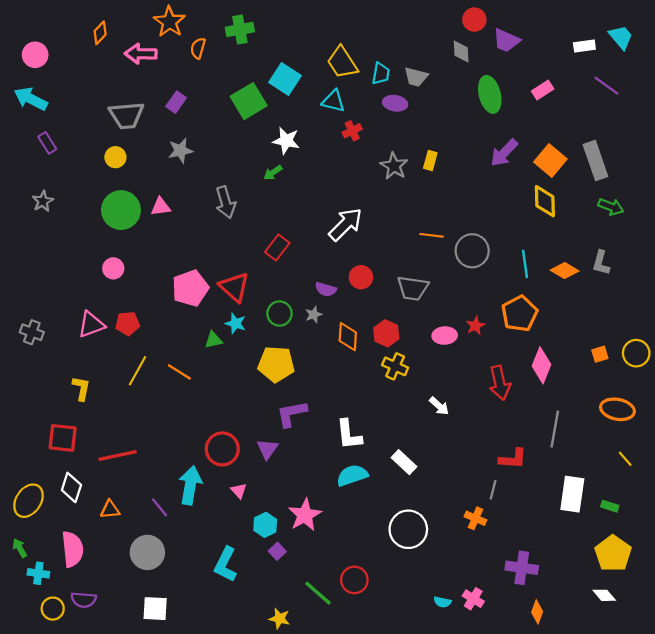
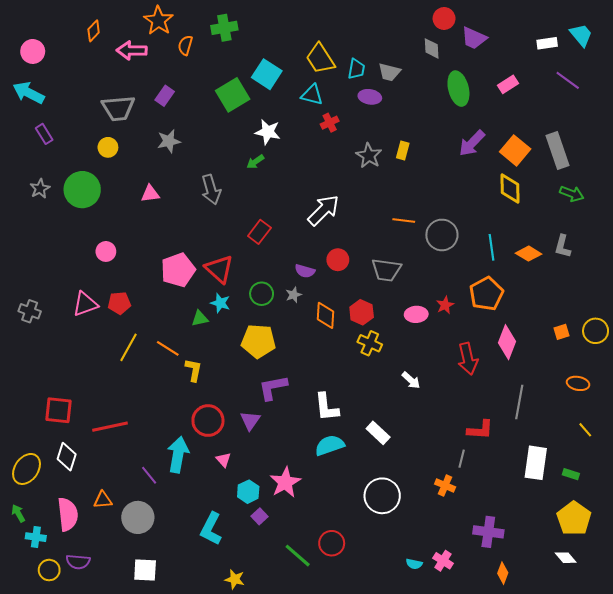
green circle: (121, 210) -> (82, 190), moved
yellow L-shape: (81, 388) -> (194, 370), moved
orange ellipse: (617, 409) -> (578, 383), size x0.7
orange triangle: (110, 509) -> (103, 500), moved
yellow star: (280, 618) -> (235, 579), moved

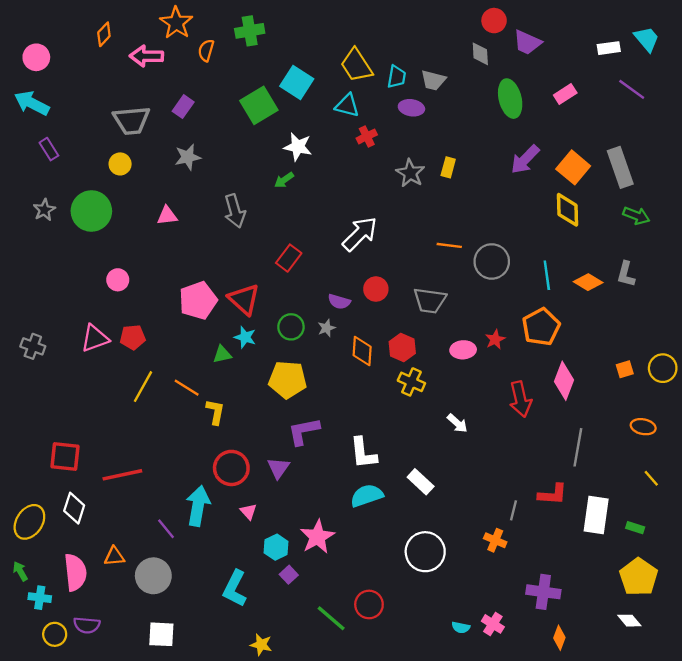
red L-shape: (480, 430) -> (553, 494), moved

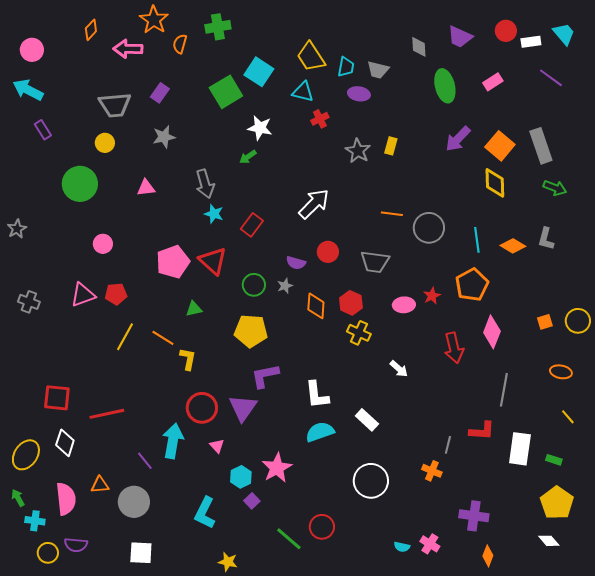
red circle: (494, 21) -> (506, 31), moved
gray star: (44, 210) -> (17, 229), moved
cyan star: (245, 337) -> (214, 214), moved
purple triangle: (278, 468) -> (243, 408), size x1.4

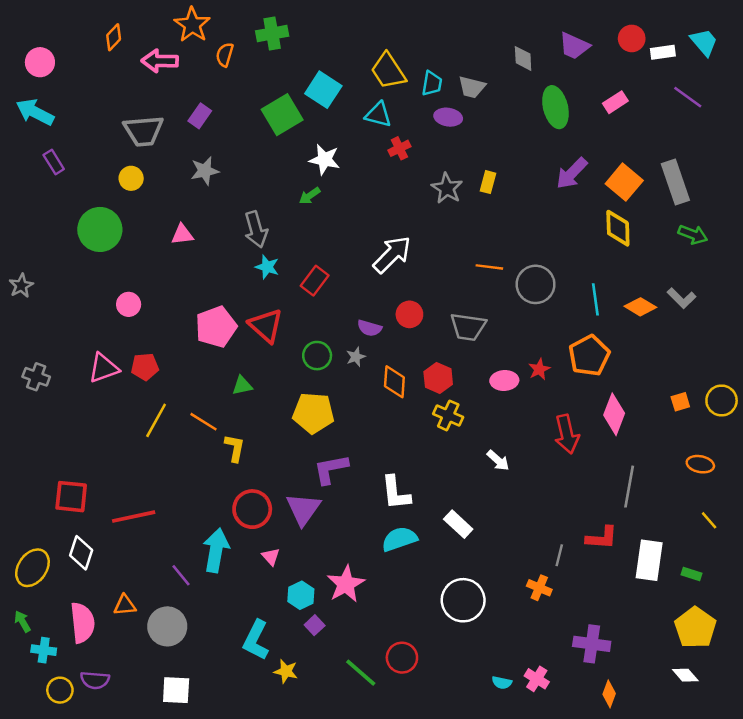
gray L-shape: (546, 239) -> (682, 298), turned -60
yellow star: (228, 562) -> (286, 671), moved

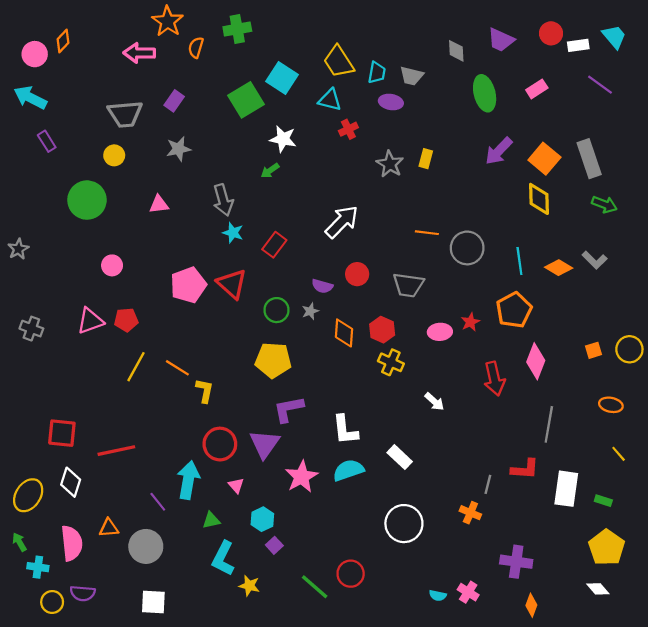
orange diamond: (114, 37) -> (63, 41), moved
green triangle: (242, 386) -> (211, 520), moved
pink star: (346, 584) -> (302, 477), moved

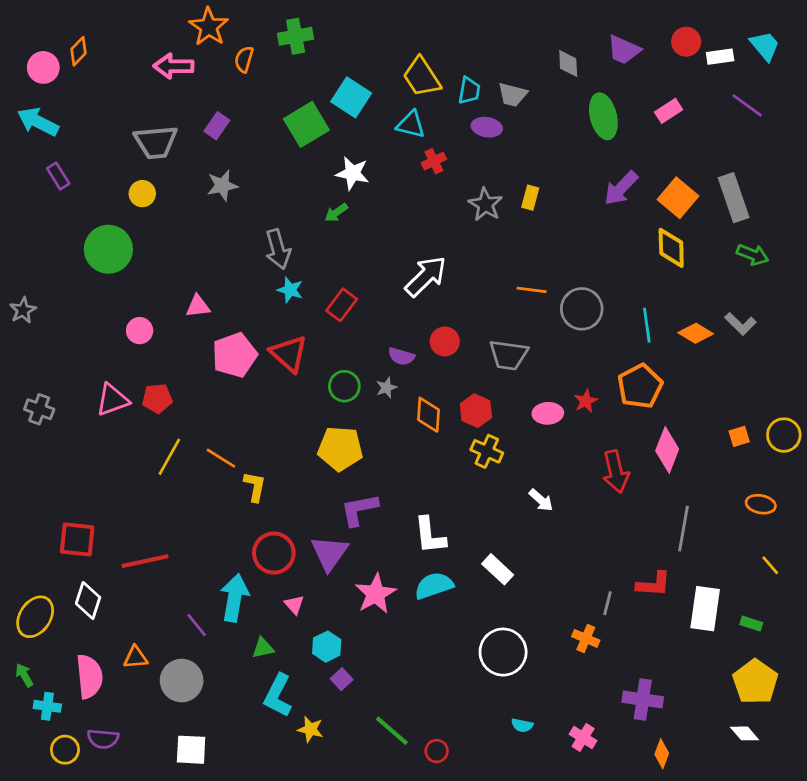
pink triangle: (159, 204) -> (198, 306), moved
red circle: (351, 574) -> (437, 751), moved, size x0.7
cyan semicircle: (438, 595) -> (522, 725), moved

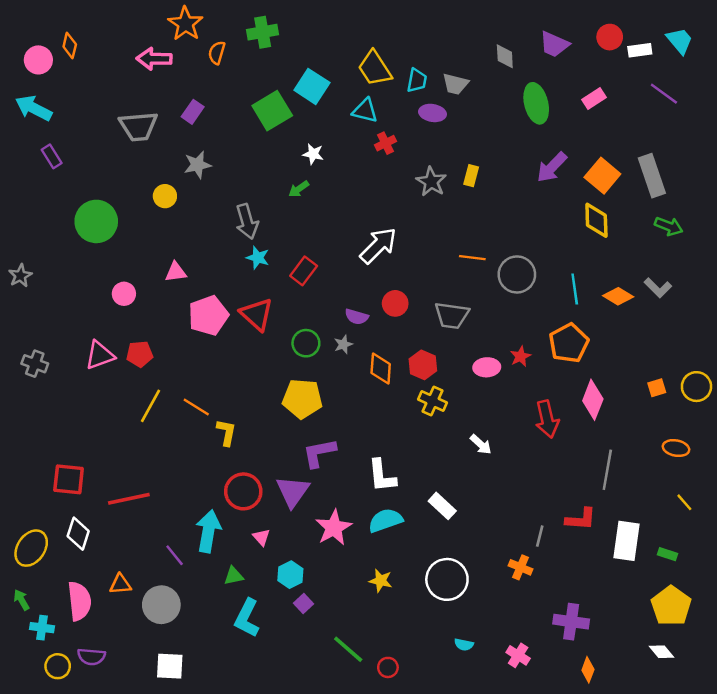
orange diamond: (79, 51) -> (70, 45), turned -30
white star: (353, 173) -> (313, 154), size x0.7
yellow circle: (142, 194) -> (165, 196), moved
yellow star: (310, 729) -> (381, 581), moved

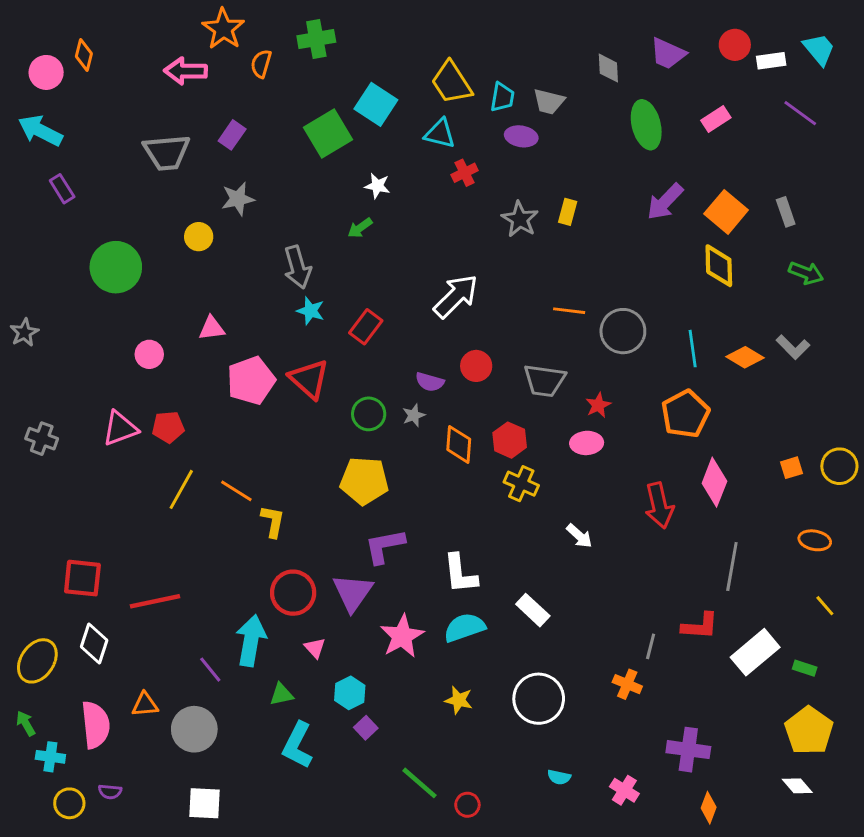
gray rectangle: (652, 176) -> (786, 212), size x0.6
red star: (520, 356) -> (598, 405), moved
white rectangle: (627, 541) -> (755, 652), turned 42
purple semicircle: (91, 657) -> (110, 792), size x0.7

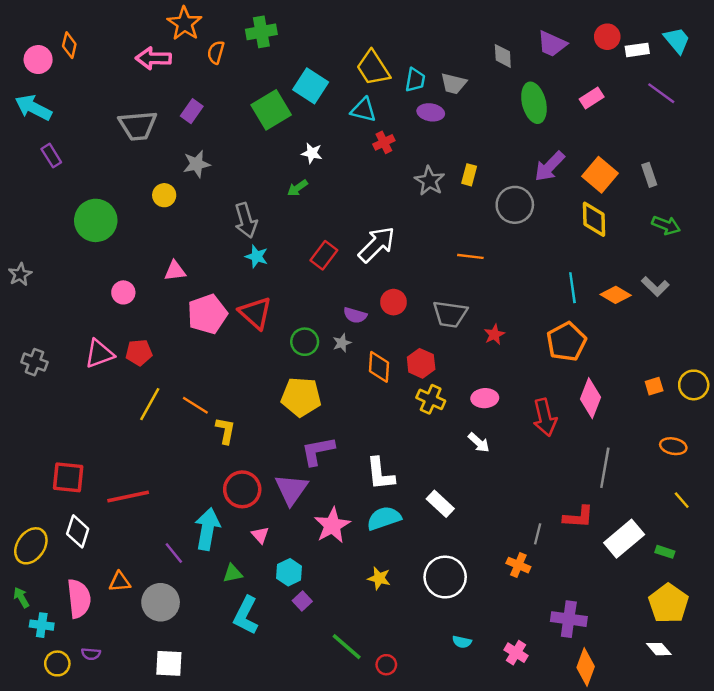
red rectangle: (366, 327) -> (324, 255), moved
gray circle: (623, 331) -> (515, 205), moved
pink ellipse: (587, 443) -> (485, 398), moved
orange diamond: (709, 808) -> (586, 667), size x1.4

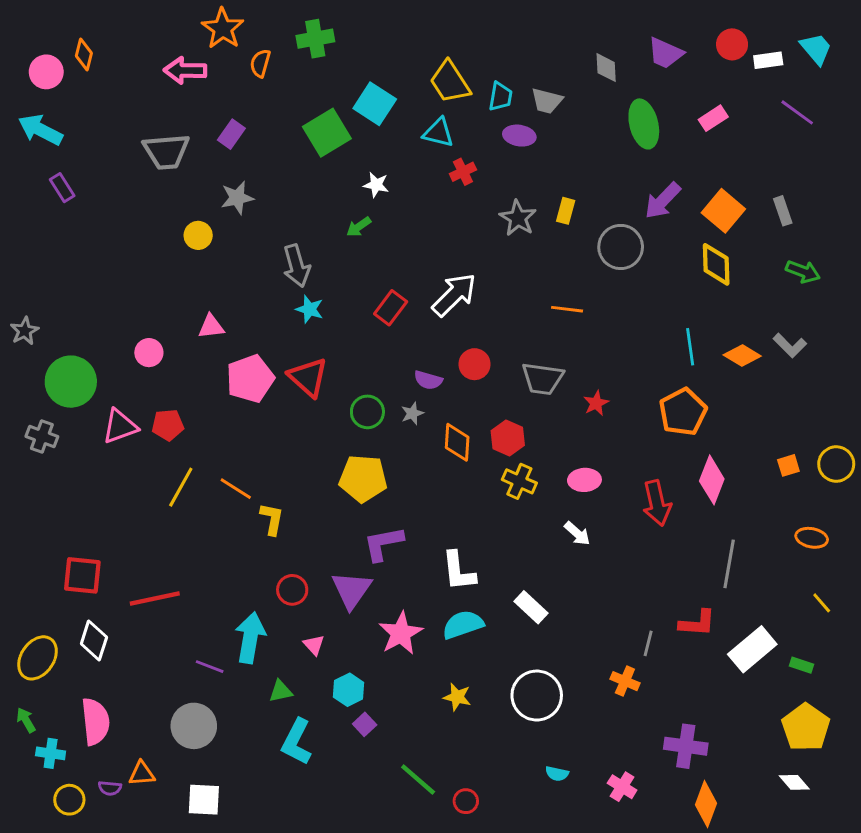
green circle: (96, 220) -> (71, 382), moved
red circle: (242, 489) -> (292, 590), size x0.7
purple line: (174, 553) -> (210, 667), turned -30
orange triangle: (120, 582) -> (142, 774), moved

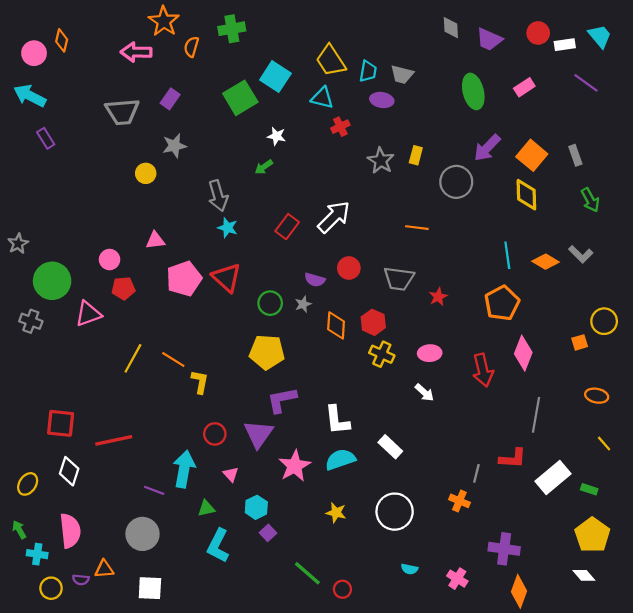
gray diamond: (606, 68) -> (451, 28), moved
green arrow: (803, 272) -> (590, 200), turned 40
red pentagon: (168, 425) -> (123, 288), moved
yellow circle: (836, 464) -> (604, 321), moved
yellow ellipse: (38, 658) -> (28, 484), size x0.7

